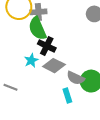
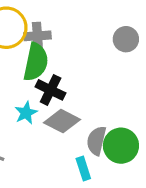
green semicircle: (37, 28) -> (36, 62), turned -145
gray semicircle: (76, 78) -> (96, 141), turned 78

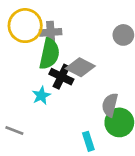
gray diamond: (62, 121) -> (80, 67), moved
gray semicircle: (96, 141) -> (110, 105), moved

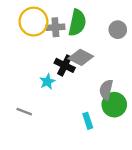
green semicircle: (49, 54) -> (77, 23), moved

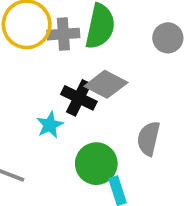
green circle: (114, 105) -> (96, 164), moved

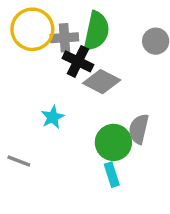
black cross: (79, 98) -> (78, 61), moved
green circle: (96, 164) -> (113, 142), moved

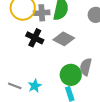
black cross: (78, 61) -> (35, 38), moved
cyan star: (53, 117) -> (35, 86), moved

